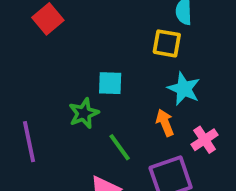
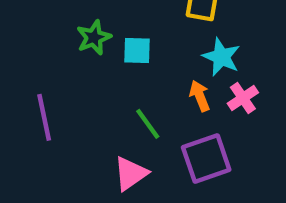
green star: (84, 113) -> (94, 38), moved
pink cross: (205, 140) -> (243, 98), moved

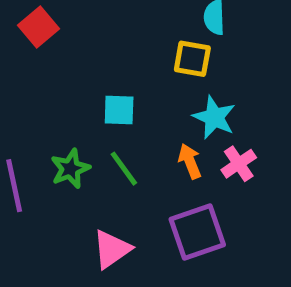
green star: (94, 38) -> (70, 169), moved
green line: (148, 124) -> (124, 169), moved

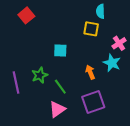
cyan star: (214, 117) -> (112, 63), moved
pink cross: (239, 164) -> (119, 43), moved
green line: (124, 169) -> (60, 87), moved

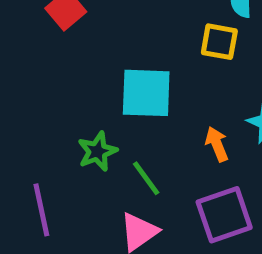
cyan square: (60, 51) -> (146, 93), size x1.6
purple line: (16, 82) -> (41, 210), moved

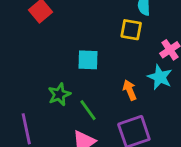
cyan square: (146, 93) -> (88, 60), size x0.7

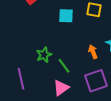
cyan square: (88, 60) -> (66, 16), moved

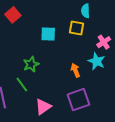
green star: (44, 55) -> (31, 64), moved
green line: (64, 66) -> (22, 84), moved

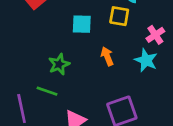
orange arrow: (75, 70) -> (107, 56), moved
green line: (22, 84) -> (47, 91), turned -35

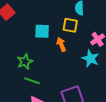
orange arrow: (107, 56) -> (61, 44), moved
green line: (47, 91) -> (32, 81), moved

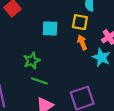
orange arrow: (61, 44) -> (82, 42), moved

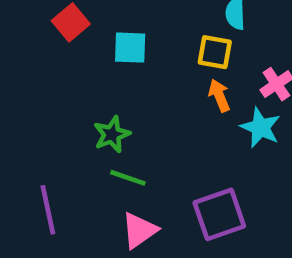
cyan square: (50, 29) -> (130, 48), moved

